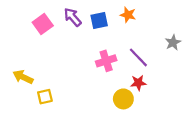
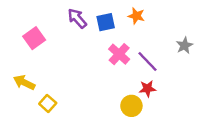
pink square: (43, 24) -> (34, 38), moved
pink cross: (106, 61) -> (119, 54), moved, turned -30
yellow square: (45, 97) -> (48, 103), turned -35

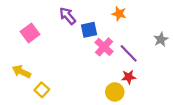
blue square: (106, 22) -> (89, 30), moved

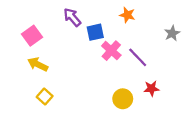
gray star: (161, 39) -> (172, 33), moved
yellow arrow: (21, 72) -> (38, 64), moved
red star: (129, 77) -> (151, 88), moved

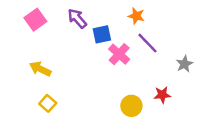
gray star: (172, 33) -> (184, 64), moved
pink square: (32, 36) -> (35, 20), moved
purple line: (138, 57) -> (147, 43), moved

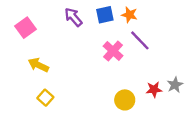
pink square: (35, 20) -> (26, 28), moved
blue square: (102, 34) -> (105, 15), moved
gray star: (184, 64) -> (175, 85), moved

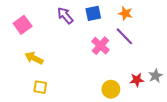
orange star: (129, 15) -> (125, 13), moved
yellow square: (45, 98) -> (40, 87), turned -32

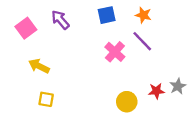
purple arrow: (65, 15) -> (60, 20), moved

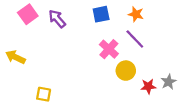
pink square: (26, 28) -> (28, 14), moved
yellow arrow: (39, 66) -> (15, 57), moved
yellow circle: (127, 102) -> (126, 71), moved

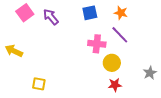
pink cross: (109, 49) -> (97, 44), turned -36
red star: (148, 86) -> (115, 85), moved

